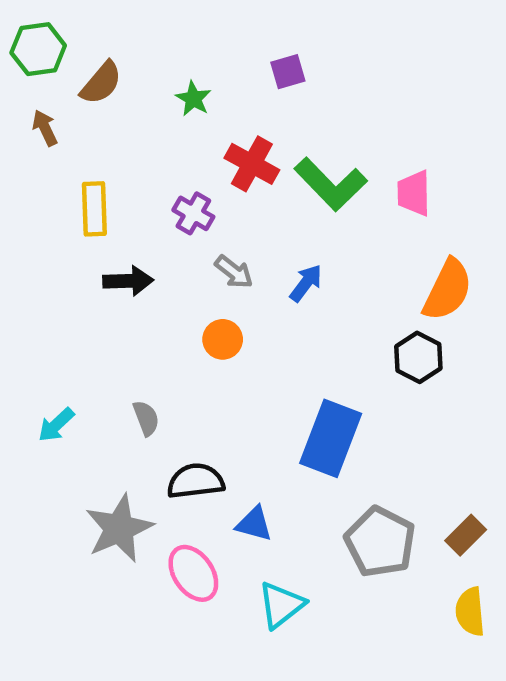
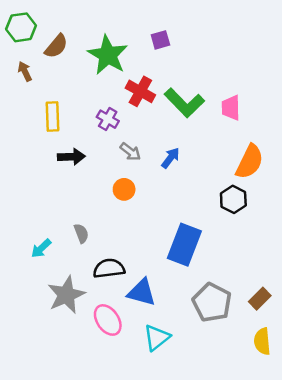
green star: (193, 99) -> (108, 55), size x2.0
cyan arrow: (56, 425) -> (41, 248), moved
blue triangle: (254, 524) -> (142, 292), size x1.4

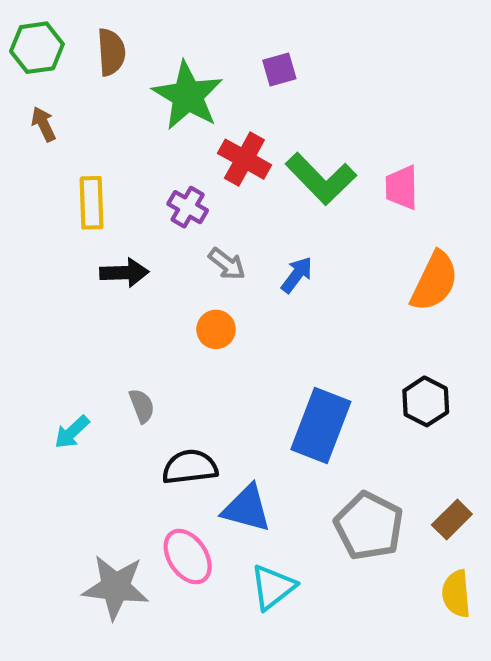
brown semicircle: (56, 46) -> (111, 52), moved, turned -44
black hexagon: (233, 199) -> (426, 401), moved
gray star: (66, 295) -> (116, 587), moved, turned 30

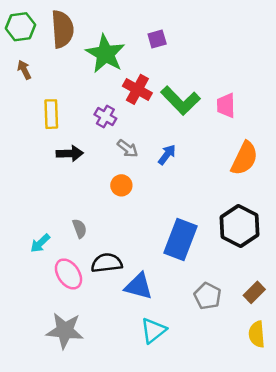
brown semicircle: (111, 52) -> (62, 29), size x1.4
black hexagon: (426, 401) -> (239, 226), size x1.5
gray pentagon: (369, 526) -> (208, 296), size x0.7
pink ellipse: (188, 557) -> (68, 274), moved

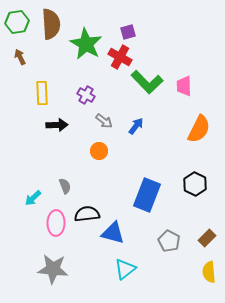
red cross: (137, 89) -> (120, 57), moved
black hexagon: (239, 226) -> (195, 184), size x0.7
pink ellipse: (68, 274) -> (56, 223), turned 35

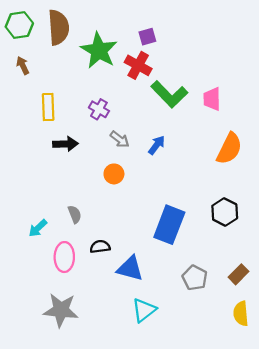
black semicircle: (87, 214) -> (100, 247), size x0.7

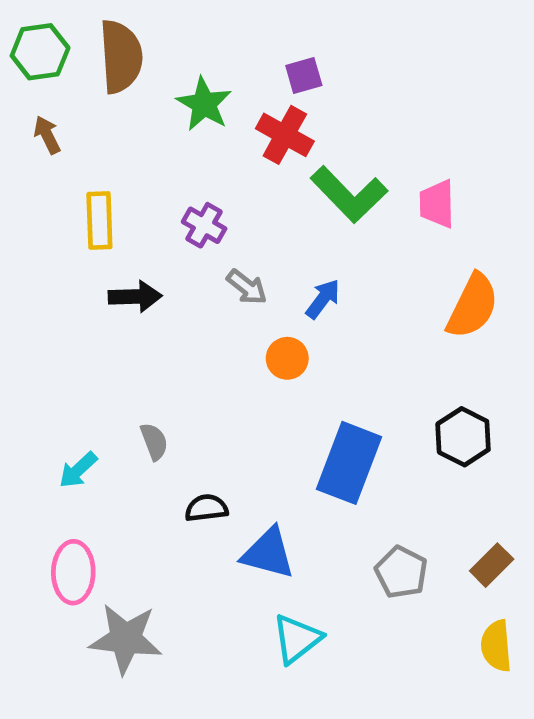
green star: (99, 50) -> (204, 104), size x0.7
orange circle: (114, 174) -> (287, 358), moved
pink ellipse: (64, 257) -> (73, 572), moved

